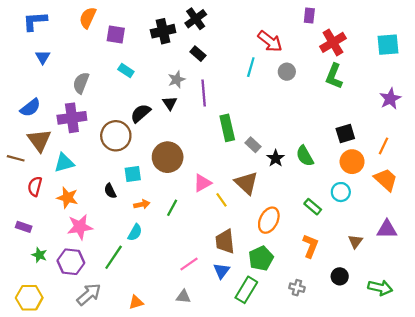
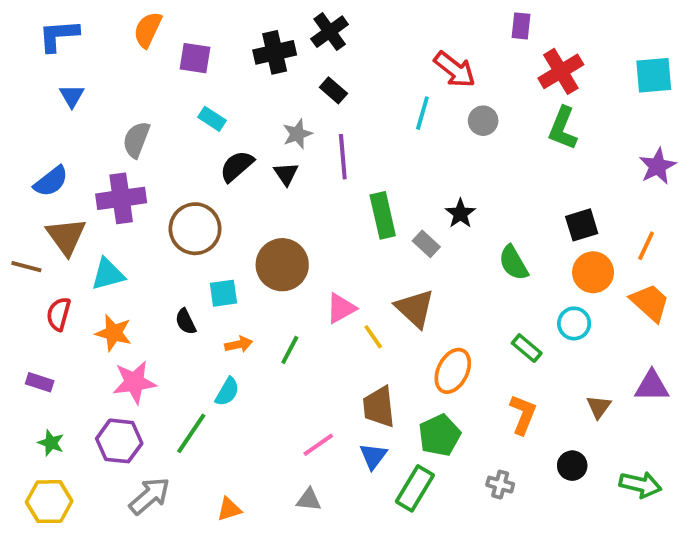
black semicircle: (141, 113) -> (237, 166), moved
black star: (276, 158) -> (460, 214), moved
green star: (39, 255) -> (51, 443), moved

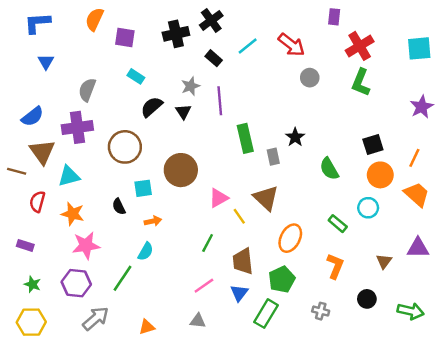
cyan line: (422, 113) -> (248, 46), moved, turned 35
gray rectangle: (426, 244) -> (273, 157), turned 35
green line: (290, 350) -> (208, 243), moved

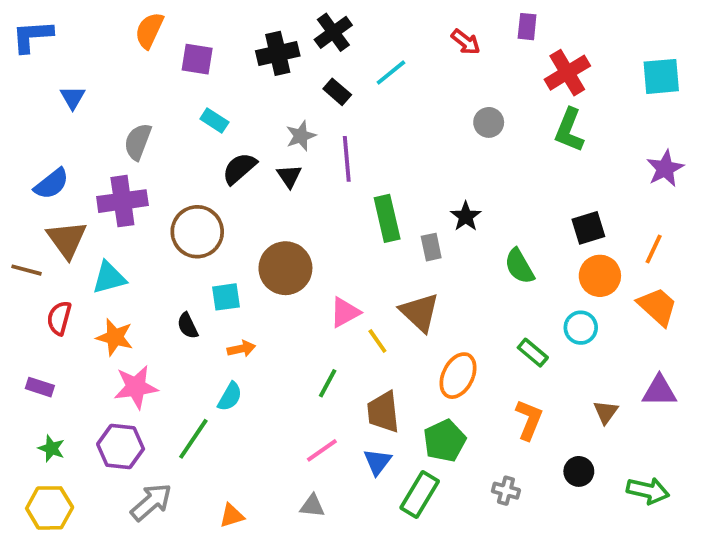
blue L-shape: (37, 23) -> (32, 36), moved
red arrow: (291, 45) -> (466, 42), moved, size x0.7

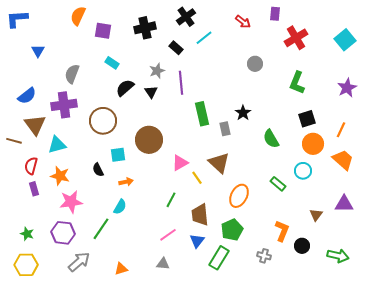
black cross: (333, 32) -> (186, 17), moved
cyan square: (661, 76) -> (345, 40), turned -35
green L-shape: (569, 130) -> (297, 83), moved
purple rectangle: (40, 387) -> (34, 189), moved, turned 56
orange L-shape: (529, 420) -> (282, 231), moved

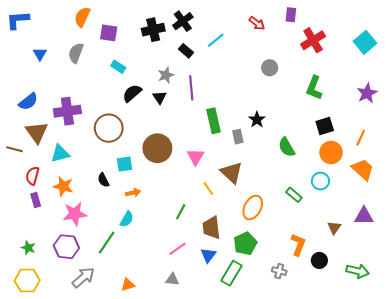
black cross: (186, 17) -> (183, 21), moved
gray semicircle: (72, 74) -> (76, 53), moved
pink triangle: (180, 163) -> (196, 157), moved, turned -30

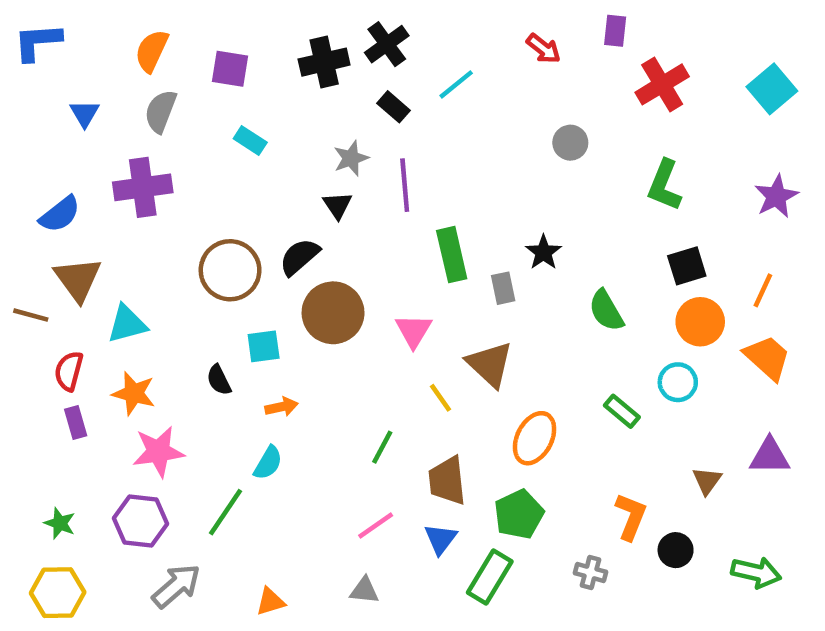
orange semicircle: (82, 17) -> (152, 51), moved
black semicircle: (132, 93) -> (299, 257), moved
purple cross: (67, 111) -> (143, 187), moved

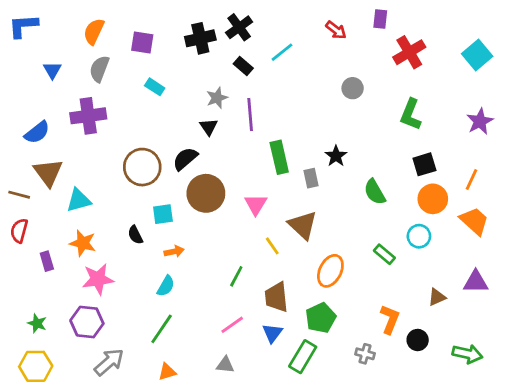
red semicircle: (69, 371) -> (19, 231), moved
brown triangle: (707, 481) -> (437, 297), turned 30
green line: (226, 512) -> (162, 329), moved

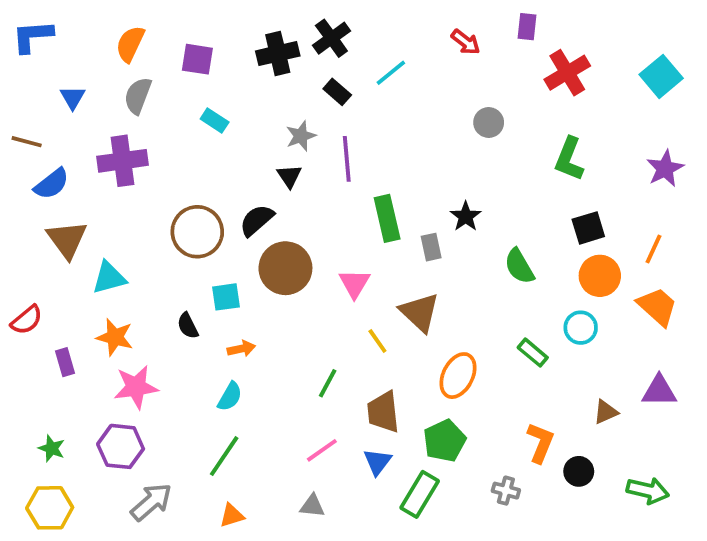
brown line: (19, 195) -> (27, 142), moved
red semicircle: (19, 231) -> (27, 320), turned -145

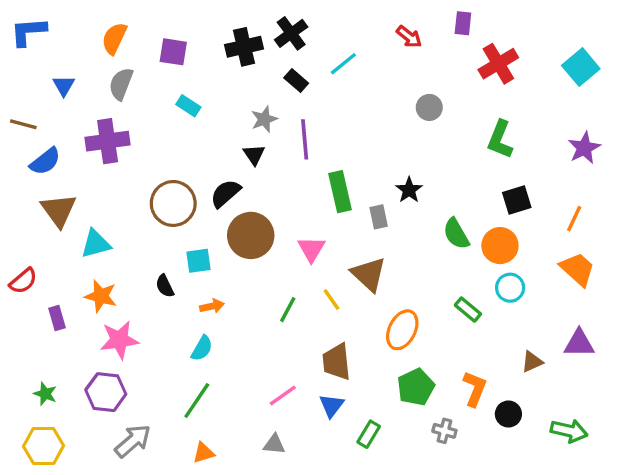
orange circle: (600, 276) -> (500, 246), moved
green line: (328, 383) -> (288, 310), moved
green pentagon: (445, 441) -> (416, 387), moved
green rectangle: (420, 494) -> (369, 434), size x0.7

